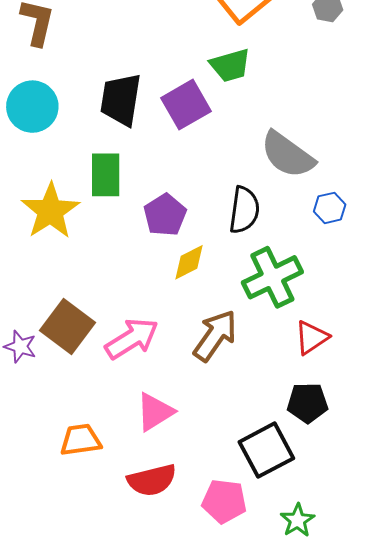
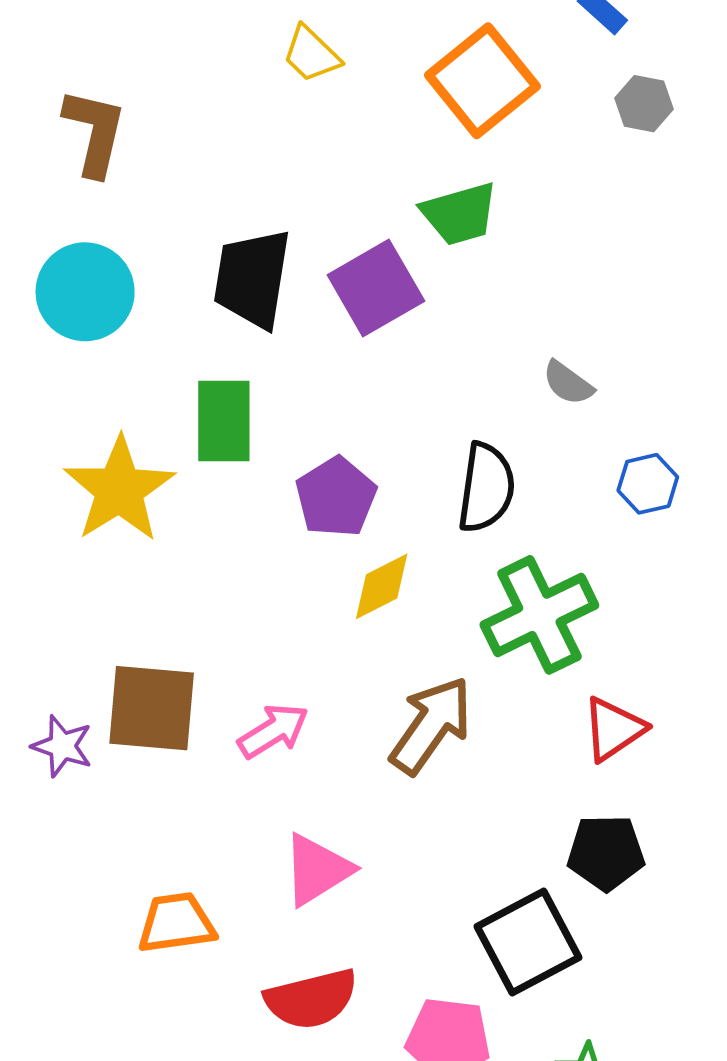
gray semicircle: (287, 155) -> (568, 383), size x0.5
brown square: (68, 327) -> (152, 708), turned -32
pink arrow: (132, 339) -> (273, 731), size x0.7

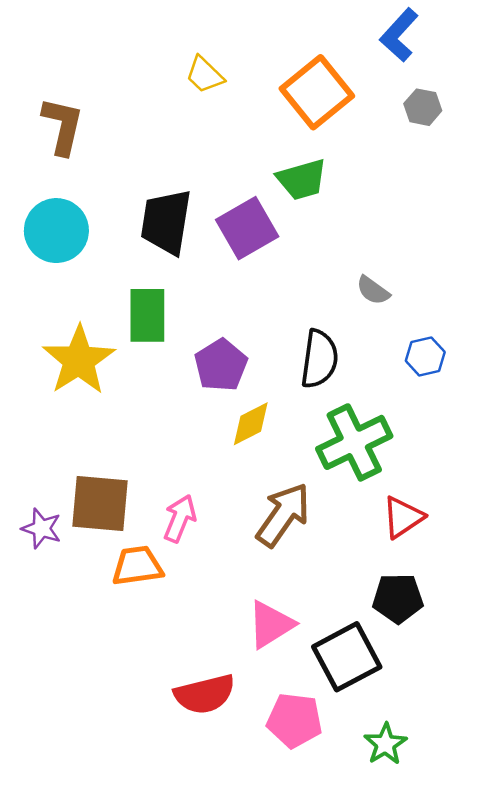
pink arrow: (273, 731) -> (180, 518), turned -36
pink triangle: (317, 870) -> (271, 624), moved
orange trapezoid: (176, 923) -> (137, 566), moved

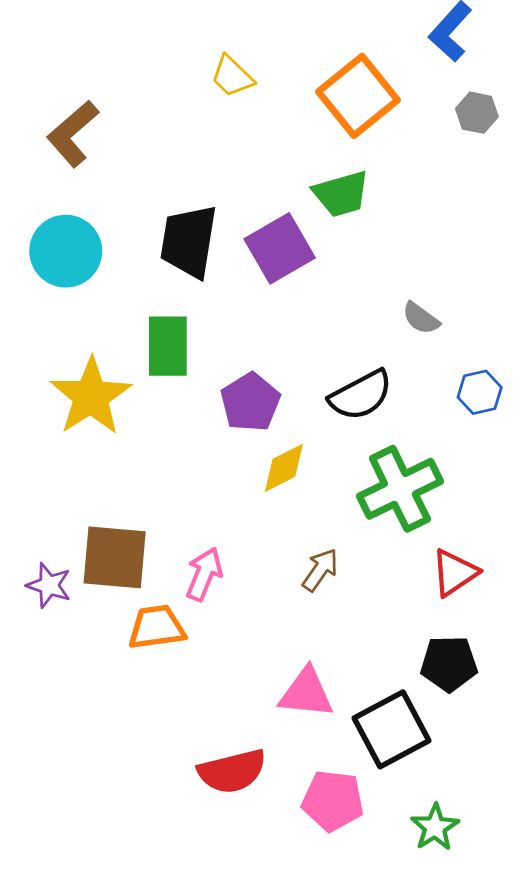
brown L-shape: (63, 126) -> (73, 134), turned -144
black semicircle: (319, 359) -> (361, 395), turned 54
brown arrow: (283, 515) -> (320, 570), size x0.6
pink triangle: (271, 624) -> (306, 693), turned 38

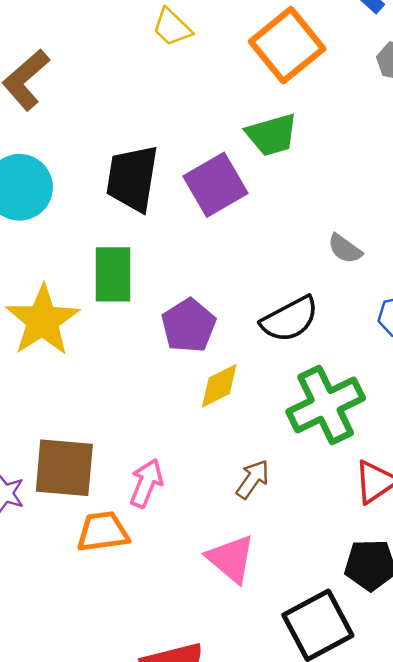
pink triangle: (306, 693) -> (231, 559), moved, turned 34

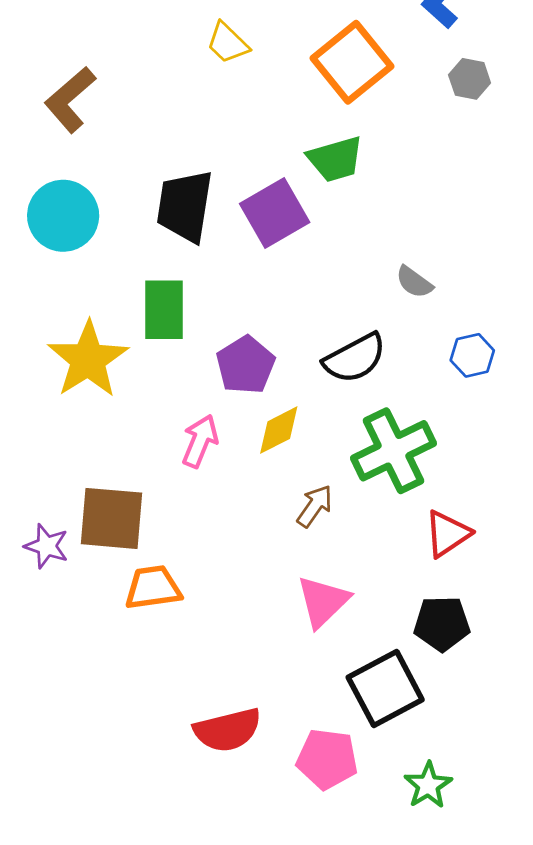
brown arrow: (253, 479) -> (315, 506), moved
pink arrow: (146, 483) -> (200, 441), moved
pink triangle: (231, 559) -> (323, 601), moved, turned 36

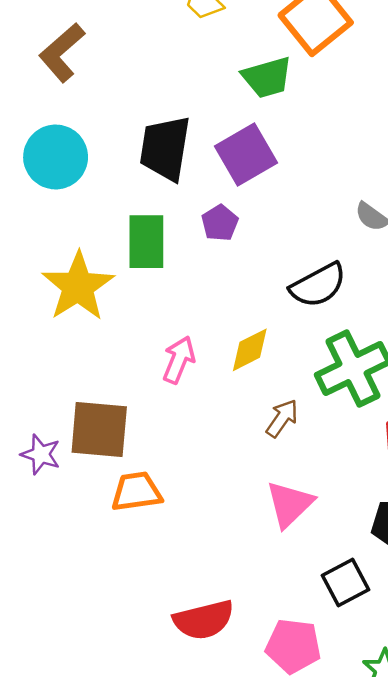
green trapezoid: (335, 159) -> (267, 77), moved
purple pentagon: (246, 365) -> (220, 223), moved, size x0.7
black square: (385, 689) -> (346, 583), size x0.7

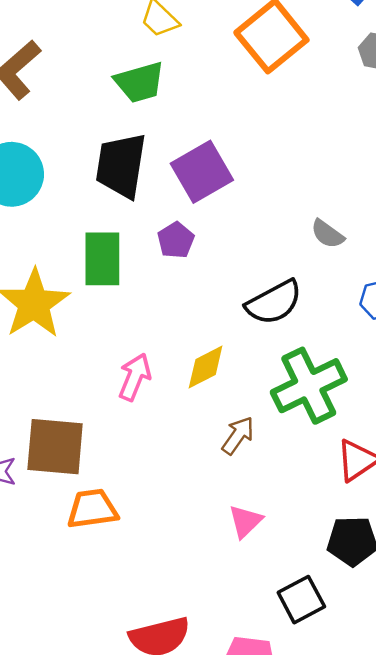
green trapezoid: (267, 77) -> (140, 82), moved
pink triangle: (290, 504) -> (245, 521), size x0.7

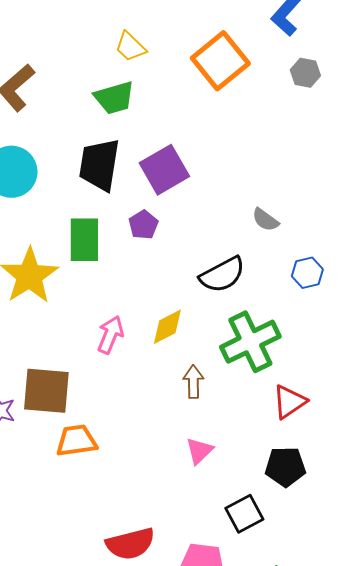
brown arrow: (238, 435) -> (193, 382), turned -36

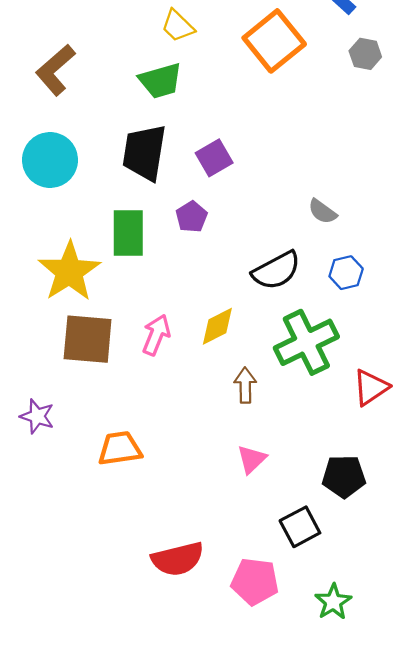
purple square: (164, 170) -> (214, 158), size x0.7
blue hexagon: (307, 273) -> (346, 273), moved
brown square: (46, 391) -> (88, 339), moved
red triangle: (289, 402) -> (371, 387), moved

